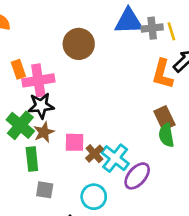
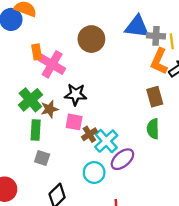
orange L-shape: (162, 74) -> (159, 61), moved
pink cross: (38, 80) -> (52, 64), turned 30
black star: (41, 106) -> (76, 94), moved
brown rectangle: (164, 118) -> (155, 97), moved
cyan circle: (94, 197) -> (94, 173), moved

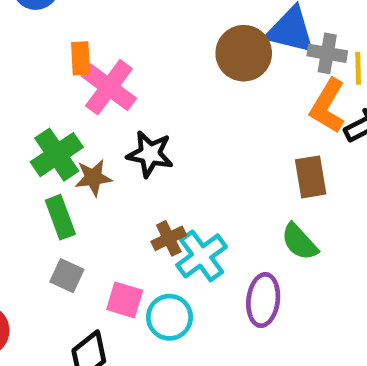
brown circle: (91, 39) -> (244, 53), moved
pink square: (74, 122) -> (125, 300), moved
green semicircle: (153, 129) -> (299, 242), turned -48
green rectangle: (36, 130) -> (60, 217), turned -30
purple ellipse: (122, 159) -> (263, 300), moved, turned -50

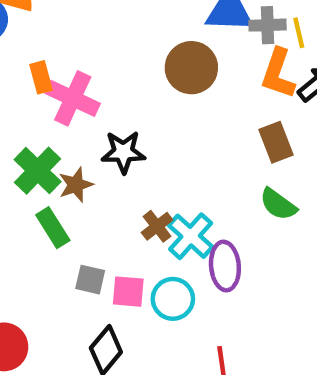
brown circle: (244, 53) -> (191, 68), moved
gray square: (67, 276) -> (90, 280), moved
purple ellipse: (263, 300) -> (225, 266), moved

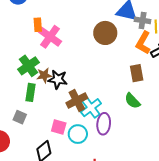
black star: (123, 152) -> (58, 79), moved
brown cross: (157, 226) -> (77, 100), size x1.5
green rectangle: (53, 228) -> (31, 92), turned 30
gray square: (90, 280) -> (20, 117), moved

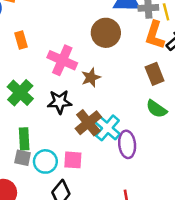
pink cross: (50, 37) -> (62, 60), moved
brown star: (44, 75) -> (91, 77), moved
green rectangle: (31, 92) -> (24, 139), moved
cyan circle: (78, 134) -> (45, 161), moved

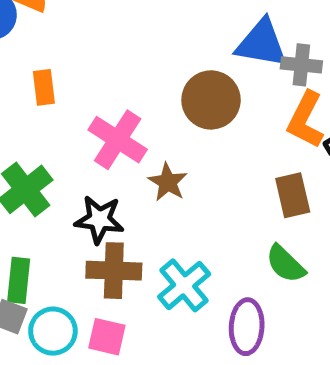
brown star: (91, 77) -> (168, 182), turned -30
brown cross: (88, 123) -> (114, 271), moved, turned 32
purple ellipse: (127, 144) -> (247, 327), moved

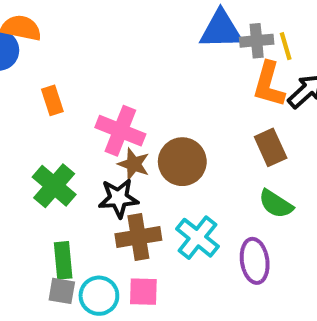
brown circle: (211, 100) -> (182, 162), moved
brown star: (168, 182) -> (134, 164), moved

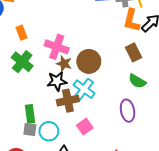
green cross: (54, 186) -> (22, 62), moved
cyan cross: (197, 238) -> (84, 89), moved
pink square: (143, 292) -> (85, 127), moved, turned -35

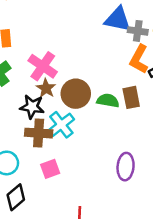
green semicircle: (137, 81) -> (108, 101), moved, turned 144
purple ellipse: (128, 111) -> (126, 167), moved

